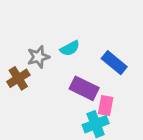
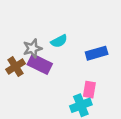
blue rectangle: (114, 63) -> (97, 53), turned -55
purple rectangle: (84, 88) -> (40, 64), moved

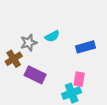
purple rectangle: (40, 64) -> (35, 75), moved

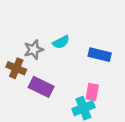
blue rectangle: (86, 47) -> (100, 55), turned 30
brown cross: (14, 59) -> (16, 68), turned -35

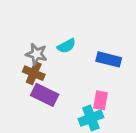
gray star: (34, 50) -> (36, 54), turned 30
brown cross: (16, 68) -> (34, 73), moved

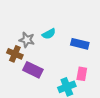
brown cross: (34, 73) -> (15, 54), moved
pink rectangle: (100, 100) -> (82, 74), moved

